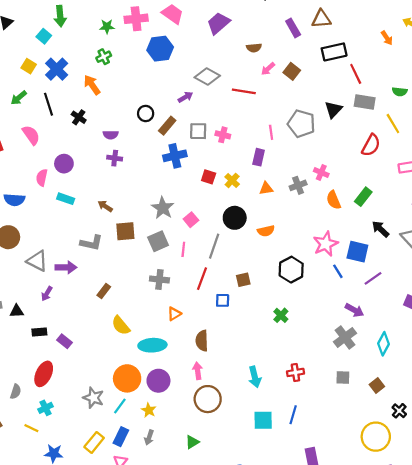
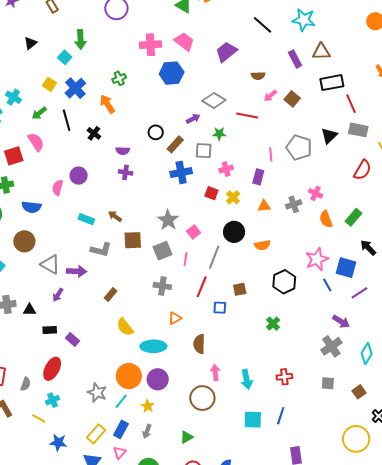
green star: (107, 27) -> (219, 134), moved
pink semicircle: (31, 135) -> (36, 142), moved
pink cross: (223, 135) -> (226, 169), moved, turned -32
cyan rectangle: (66, 199) -> (86, 219), moved
pink arrow: (198, 371) -> (215, 373), moved

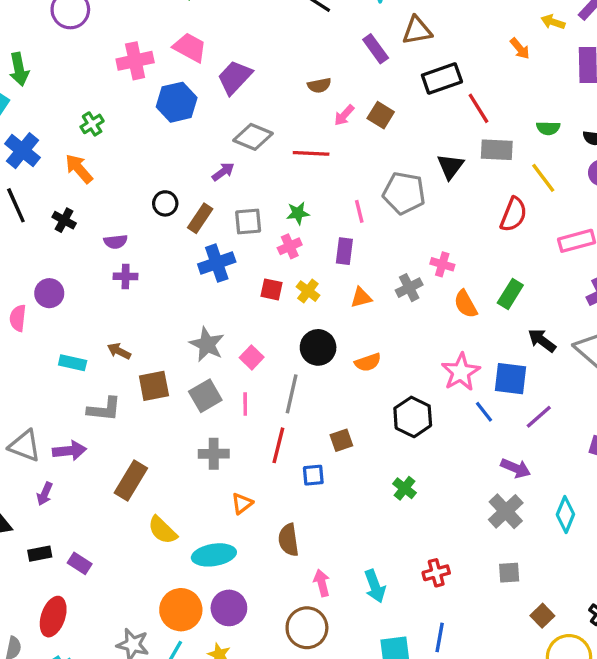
purple trapezoid: (226, 52) -> (235, 77), moved
green star: (219, 134) -> (298, 213), moved
brown rectangle: (111, 295) -> (131, 480), size x1.6
brown square: (359, 392) -> (542, 616), moved

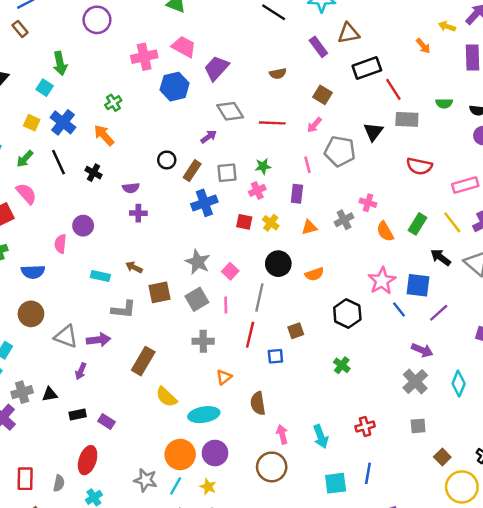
pink arrow: (344, 115) -> (314, 125), moved
gray diamond: (253, 137) -> (230, 111), turned 36
yellow line: (543, 178) -> (452, 222), moved
red semicircle: (514, 214) -> (419, 166), turned 80

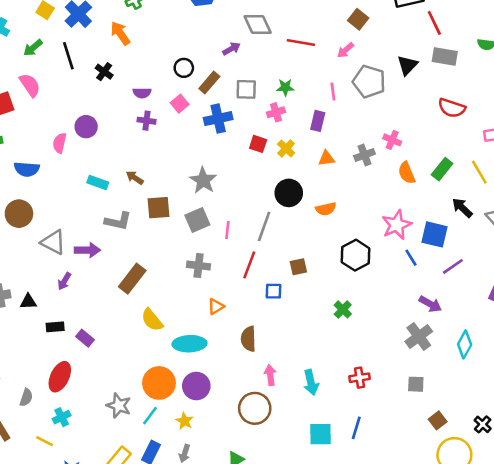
pink square: (230, 271) -> (180, 104), moved

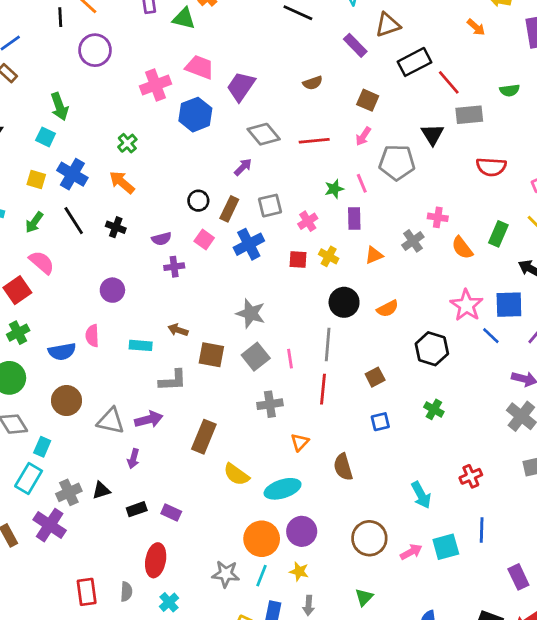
green star: (285, 87) -> (334, 189), moved
pink semicircle: (60, 143) -> (92, 336), moved
brown square: (159, 208) -> (211, 355), turned 30
blue square: (273, 291) -> (380, 422), moved
pink arrow: (270, 375) -> (411, 552), moved, turned 84

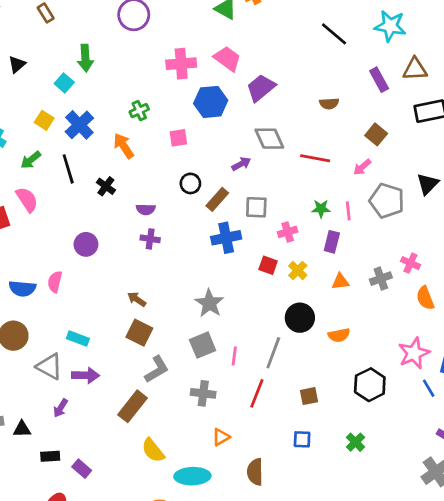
pink square: (204, 240) -> (178, 138), moved, turned 30
cyan rectangle: (141, 345) -> (78, 338), moved
brown square: (211, 355) -> (139, 333), moved
gray L-shape: (173, 380) -> (157, 369), moved, turned -44

